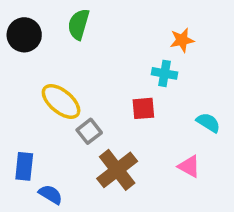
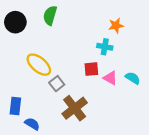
pink triangle: (189, 166) -> (110, 78), moved

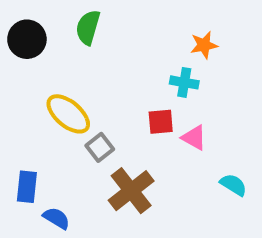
cyan semicircle: (133, 78) -> (233, 185), moved

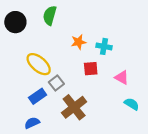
orange star: (204, 45) -> (79, 42), moved
pink triangle: (194, 138) -> (122, 77), moved
blue rectangle: (27, 187) -> (38, 96), moved, turned 49
blue semicircle: (56, 218) -> (32, 123), turned -56

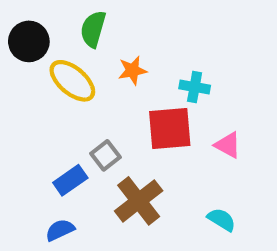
orange star: (79, 42) -> (132, 70), moved
yellow ellipse: (39, 64) -> (72, 81), moved
red square: (91, 69) -> (170, 128), size x1.6
cyan semicircle: (132, 104) -> (222, 220), moved

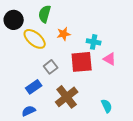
pink triangle: (228, 145) -> (110, 59), moved
gray square: (106, 155) -> (51, 67), moved
cyan semicircle: (222, 220) -> (107, 106), turned 32

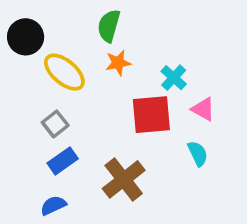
green semicircle: (45, 14) -> (109, 26), moved
cyan cross: (94, 42) -> (174, 78), turned 32
gray square: (51, 67) -> (55, 124), moved
cyan semicircle: (107, 106) -> (198, 154), moved

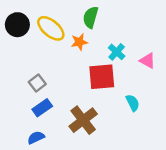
green semicircle: (109, 26) -> (91, 17), moved
yellow ellipse: (64, 72) -> (51, 28), moved
pink triangle: (203, 109) -> (148, 61), moved

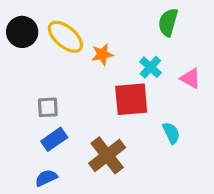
green semicircle: (91, 17) -> (168, 22), moved
gray square: (37, 83) -> (48, 107), turned 35

